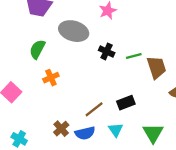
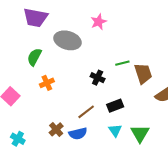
black cross: (107, 51) -> (98, 78), moved
cyan triangle: (116, 130) -> (115, 130), moved

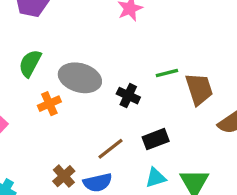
gray ellipse: (68, 40) -> (80, 78), moved
cyan triangle: (115, 130) -> (156, 178), turned 48

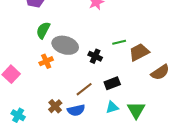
green semicircle: (30, 63) -> (43, 30), moved
brown trapezoid: (199, 89) -> (139, 52), turned -100

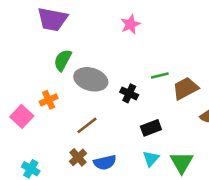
orange cross: (46, 61) -> (49, 100), moved
brown line: (84, 89) -> (87, 125), moved
cyan triangle: (112, 107) -> (151, 159), turned -32

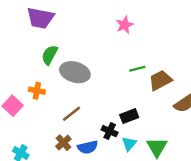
pink star: (130, 24) -> (125, 25), moved
black cross: (129, 93) -> (110, 131), moved
orange cross: (49, 100) -> (37, 91), turned 35

